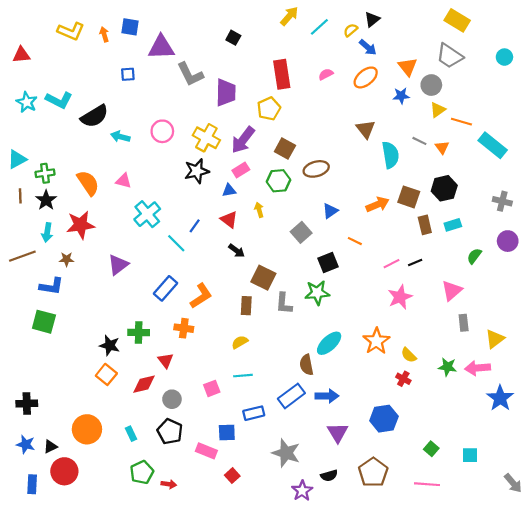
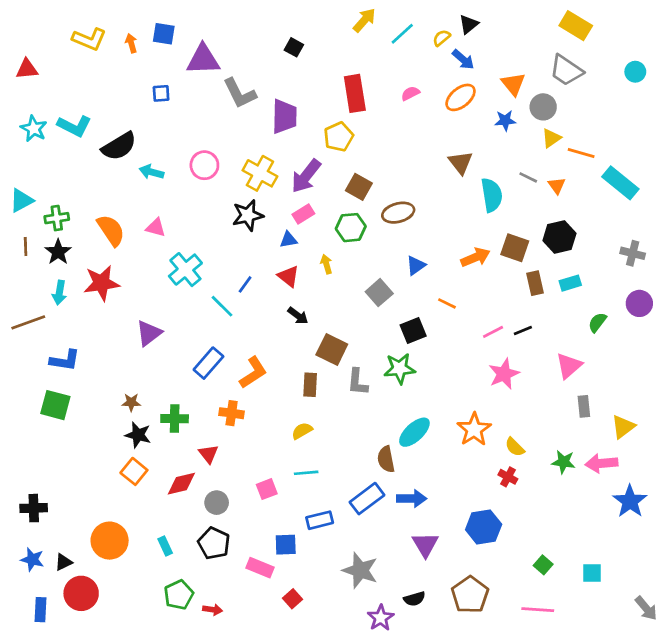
brown star: (67, 259) -> (131, 402), moved

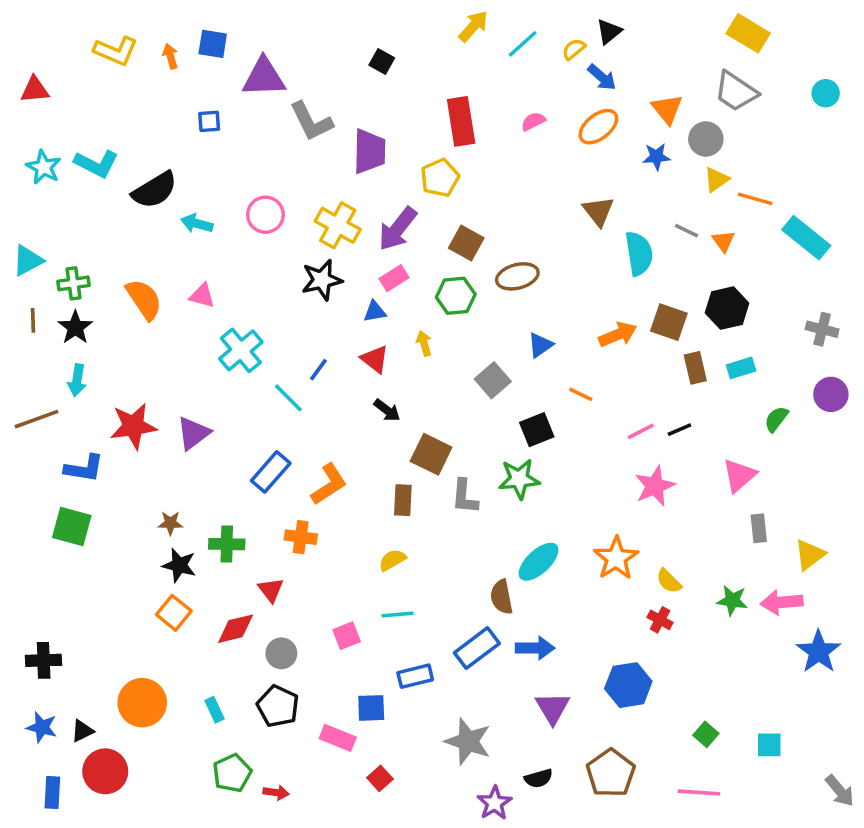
red star: (101, 283) -> (133, 426), moved

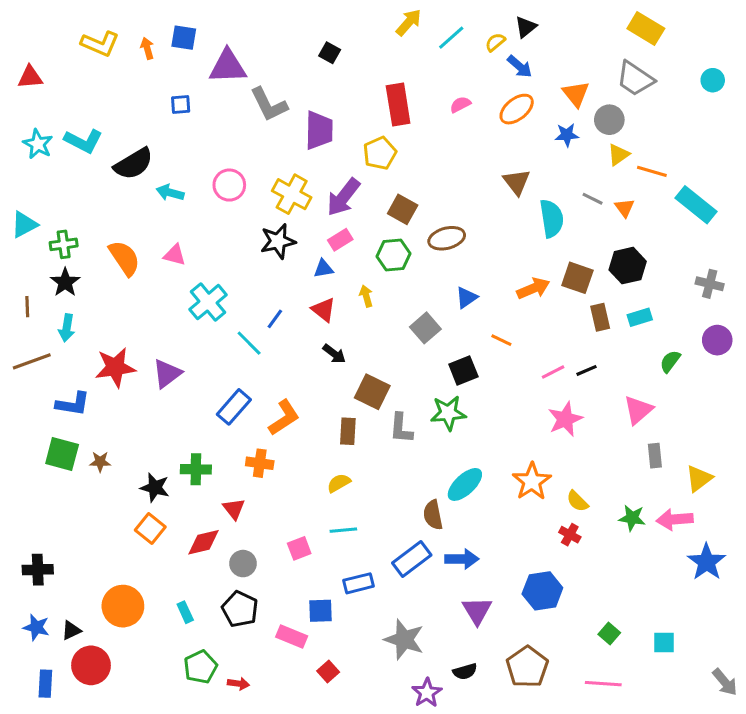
brown line: (33, 320) -> (27, 307), moved
brown star: (170, 523) -> (100, 462), moved

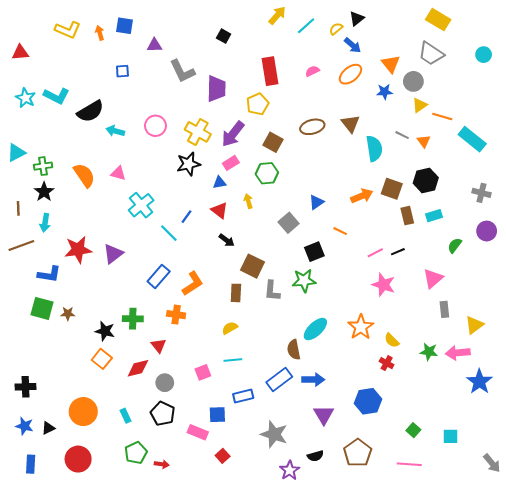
purple triangle: (228, 66) -> (154, 45), size x0.6
brown ellipse: (447, 238) -> (312, 127), moved
pink star: (565, 419) -> (383, 285), turned -30
red circle: (91, 665) -> (78, 459), moved

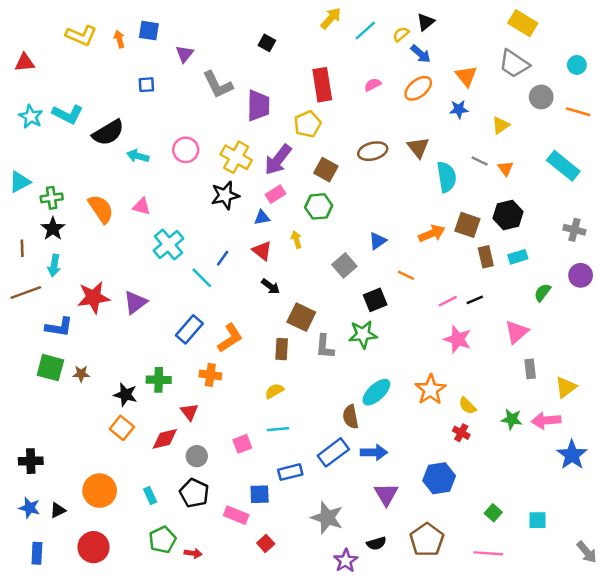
purple triangle: (154, 45) -> (184, 54), turned -49
gray circle: (413, 81) -> (541, 97), moved
orange line: (442, 116) -> (578, 112), moved

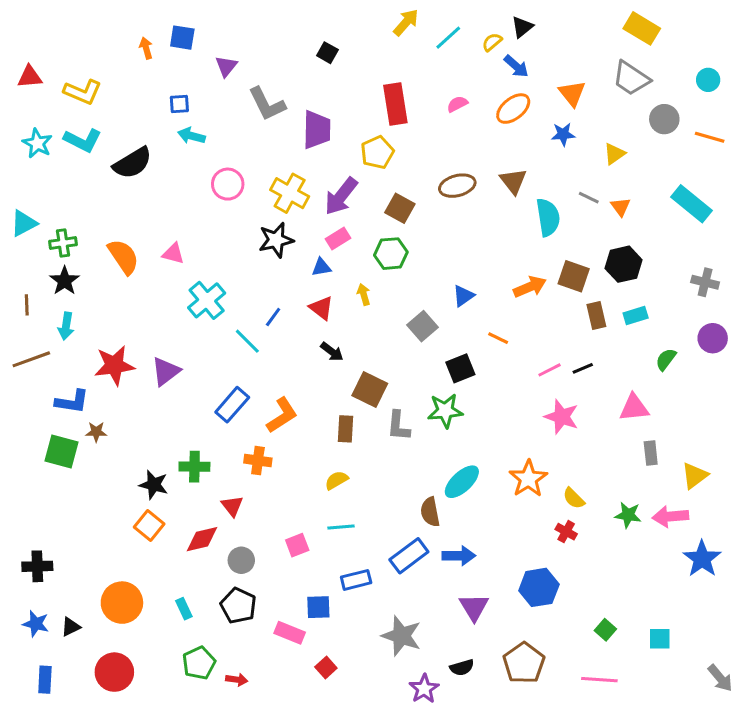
yellow L-shape: (81, 35) -> (83, 92), moved
cyan arrow: (138, 156) -> (191, 136), moved
pink triangle: (517, 332) -> (634, 408), turned 35
brown star: (81, 374) -> (96, 432), moved

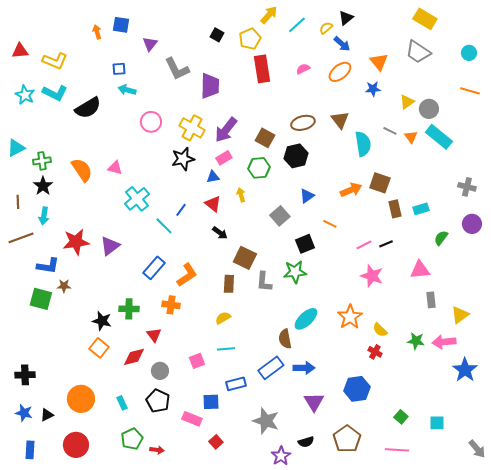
gray circle: (664, 119) -> (429, 109), moved
yellow pentagon: (377, 152) -> (250, 39), moved
cyan rectangle: (691, 204) -> (439, 137), moved
black hexagon: (624, 264) -> (296, 156), moved

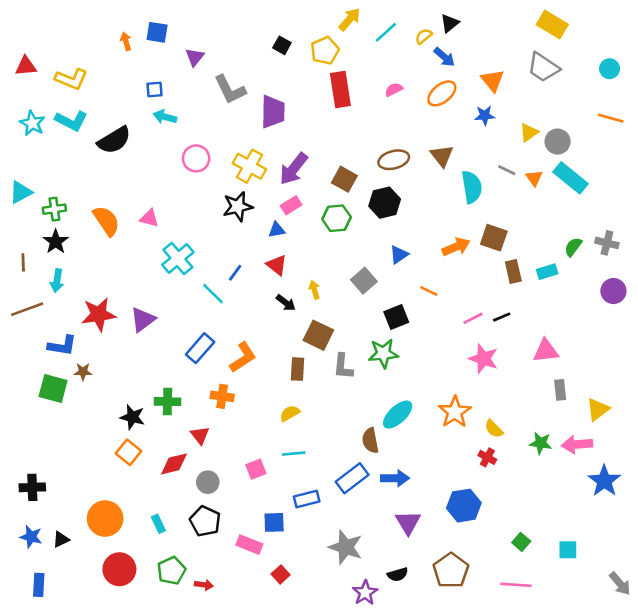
yellow arrow: (241, 195) -> (314, 290), moved
green semicircle: (441, 238) -> (573, 247), moved
red circle: (76, 445) -> (119, 569), moved

